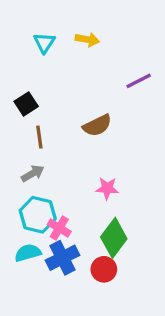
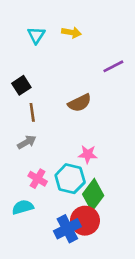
cyan hexagon: (38, 215) -> (70, 179), moved
pink cross: (59, 228) -> (38, 179), moved
blue cross: (63, 258) -> (67, 229), moved
red circle: (104, 269) -> (85, 221), size x1.4

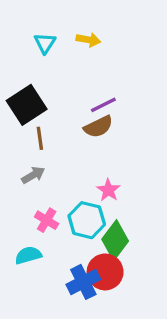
purple line: (113, 66) -> (103, 105), moved
black square: (21, 85) -> (27, 105), size x1.6
pink star: (88, 154) -> (108, 190), turned 30

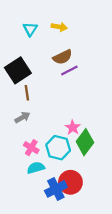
brown semicircle: (98, 127) -> (63, 57), moved
green diamond: (115, 240) -> (85, 142), moved
cyan semicircle: (28, 255) -> (36, 168), moved

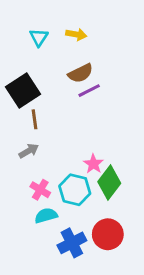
red circle: (70, 182) -> (108, 234), moved

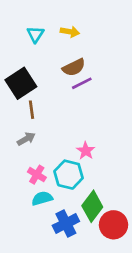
green diamond: (109, 183) -> (92, 206), moved
red circle: (108, 234) -> (113, 225), moved

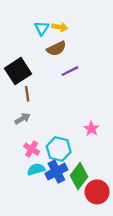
cyan triangle: (35, 34) -> (42, 28), moved
brown semicircle: (74, 67) -> (56, 49), moved
pink star: (86, 151) -> (91, 129), moved
blue cross: (66, 223) -> (56, 172), moved

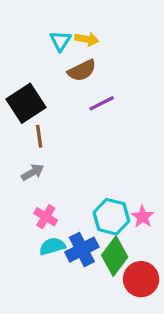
pink star: (91, 129) -> (143, 217), moved
cyan hexagon: (59, 149) -> (111, 217), moved

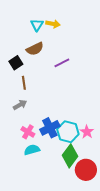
brown semicircle: (82, 70) -> (35, 49), moved
black square: (26, 103) -> (16, 63), size x0.6
blue cross: (82, 250) -> (50, 128), moved

